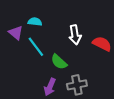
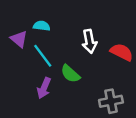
gray cross: (77, 85) -> (111, 101), moved
purple arrow: (50, 87) -> (44, 88), moved

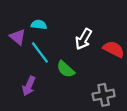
white arrow: (89, 41) -> (83, 39), turned 40
purple arrow: (44, 88) -> (29, 86), moved

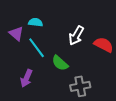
gray cross: (104, 95) -> (80, 86), moved

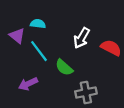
purple arrow: (26, 78) -> (28, 84), turned 42

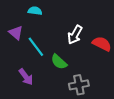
cyan semicircle: (38, 24) -> (35, 11), moved
purple arrow: (28, 84) -> (26, 77), turned -102

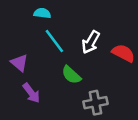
purple triangle: (16, 33) -> (19, 63), moved
cyan line: (36, 47) -> (54, 41), moved

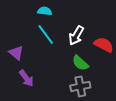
cyan semicircle: (42, 13) -> (45, 11), moved
green semicircle: (71, 75) -> (80, 63), moved

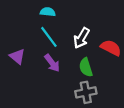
green semicircle: (80, 63) -> (86, 67), turned 30
purple arrow: (26, 78) -> (52, 63), moved

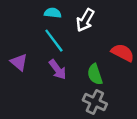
white arrow: (81, 38) -> (85, 20), moved
gray cross: (86, 92) -> (95, 102), turned 36

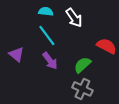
white arrow: (85, 20) -> (74, 18), turned -66
green semicircle: (95, 74) -> (82, 65), turned 66

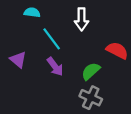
cyan semicircle: (46, 11) -> (32, 12), moved
white arrow: (74, 18) -> (82, 19), turned 36

